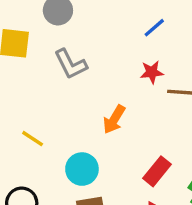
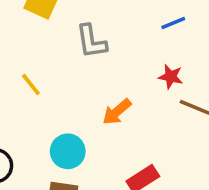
blue line: (154, 28) -> (173, 23), moved
yellow line: (33, 139) -> (31, 85), moved

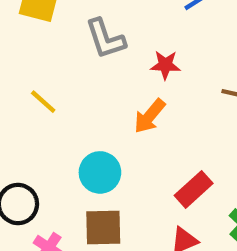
red star: (171, 77) -> (165, 65), moved

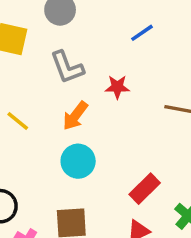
orange arrow: (150, 116) -> (75, 116), moved
cyan circle: (100, 172) -> (78, 161), moved

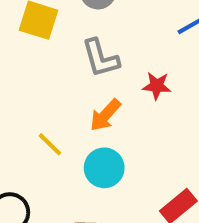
yellow line: (18, 121) -> (50, 144), moved

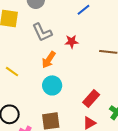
yellow line: (50, 144) -> (12, 72), moved

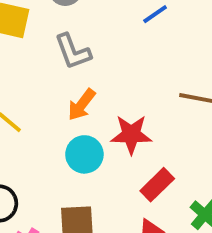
red star: (72, 42) -> (131, 134), moved, size x1.5

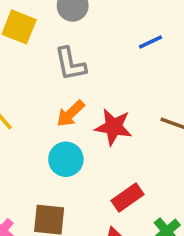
red star: (131, 134) -> (113, 127), moved

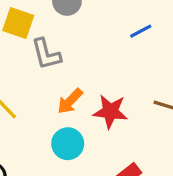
gray L-shape: (70, 64) -> (46, 54), moved

